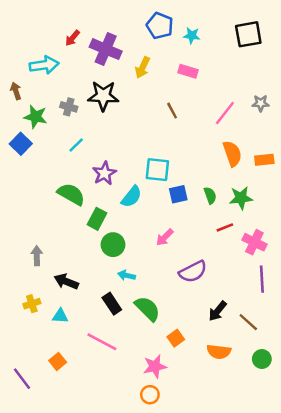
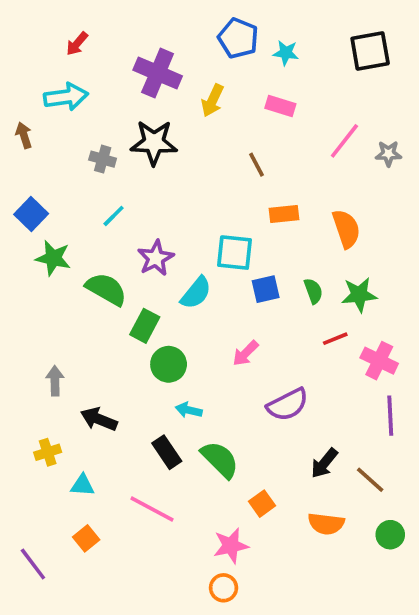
red arrow: (72, 38) -> (77, 44), moved
pink line: (225, 113) -> (344, 141), moved
green star: (36, 117) -> (53, 258), moved
orange rectangle: (264, 160) -> (284, 214), moved
cyan triangle: (60, 316) -> (82, 485), moved

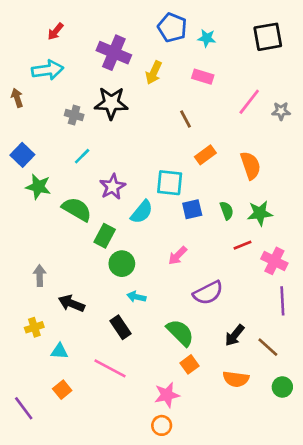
orange rectangle: (284, 214) -> (205, 155), turned -30
green semicircle: (220, 460) -> (180, 333), moved

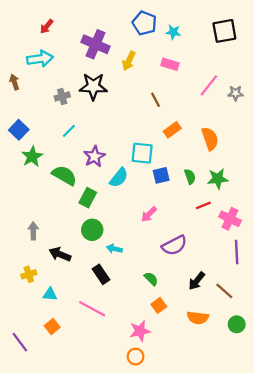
gray cross: (74, 115) -> (62, 96), turned -32
green star: (38, 187) -> (32, 156), turned 30
green circle: (122, 264) -> (92, 230), moved
green semicircle: (180, 333) -> (151, 279), size x0.6

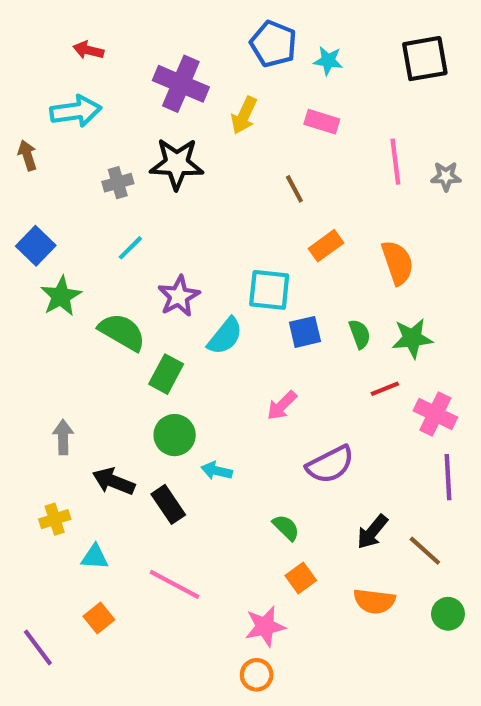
red arrow: (47, 26) -> (88, 50), turned 64
pink line: (209, 85) -> (395, 162), turned -45
black rectangle: (101, 274) -> (168, 504), moved

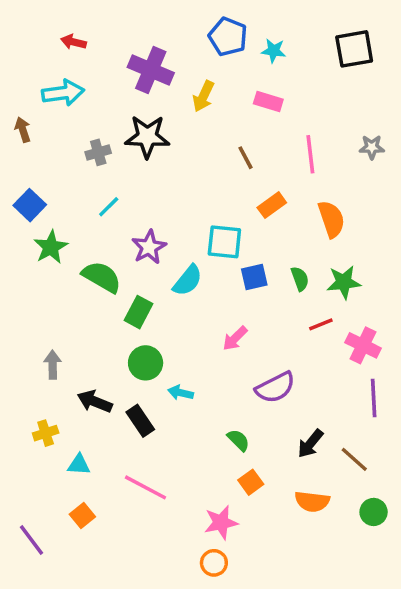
pink line: (395, 162) -> (310, 154), moved

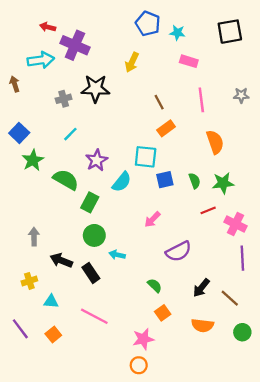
purple cross: (151, 70) -> (75, 45), moved
pink rectangle: (268, 102) -> (189, 61), moved
orange rectangle: (272, 205) -> (166, 128), moved
purple line: (32, 540) -> (20, 329), moved

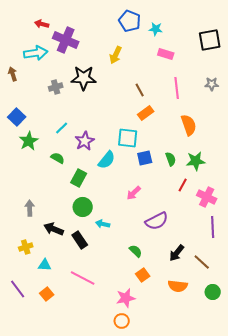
black square: (230, 32) -> (210, 40), moved
cyan line: (70, 134) -> (62, 128), moved
green semicircle: (66, 180) -> (58, 158), size x0.6
red line: (208, 210) -> (183, 185), turned -40

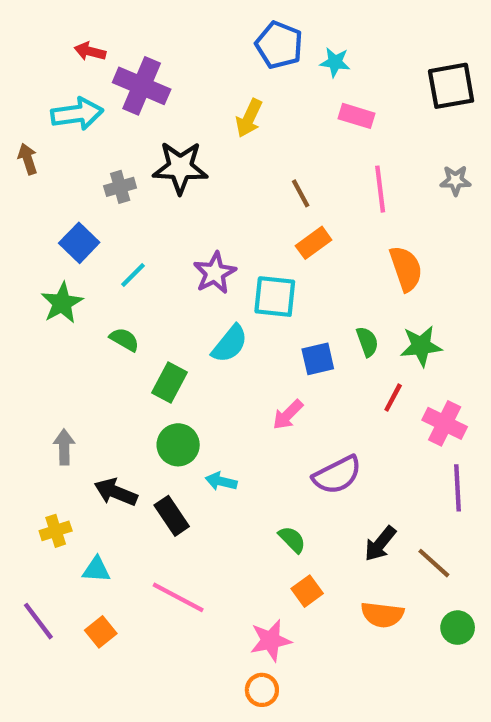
blue square: (17, 117) -> (79, 243), moved
purple star: (85, 141) -> (215, 273), moved
blue square: (145, 158) -> (318, 359), moved

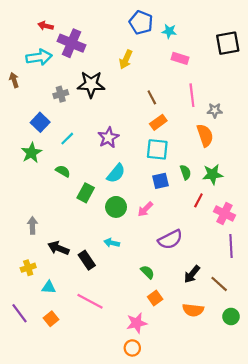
gray star: (455, 180) -> (215, 110), moved
cyan square: (275, 297) -> (157, 149), moved
green circle: (178, 445) -> (116, 207), moved

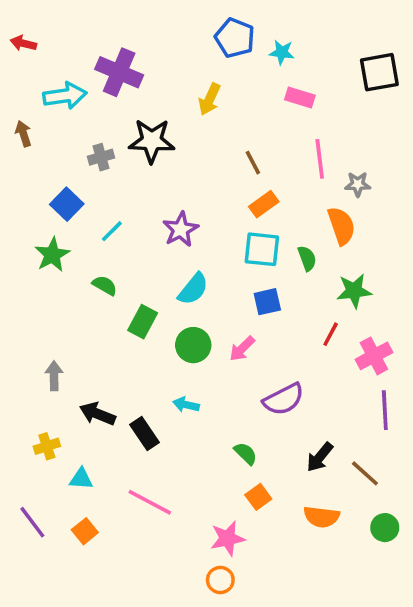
red arrow: (46, 26) -> (23, 43), moved
green semicircle: (185, 172) -> (307, 258), moved
pink cross: (224, 213) -> (374, 356), turned 36

